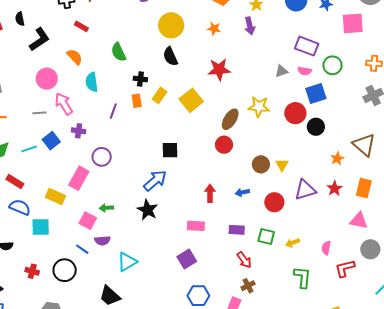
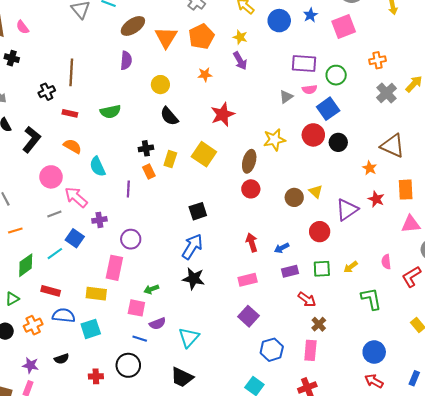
yellow circle: (171, 25) -> (160, 85), size x0.7
green semicircle: (119, 52) -> (110, 112), moved, turned -60
blue arrow: (242, 192) -> (282, 248), moved

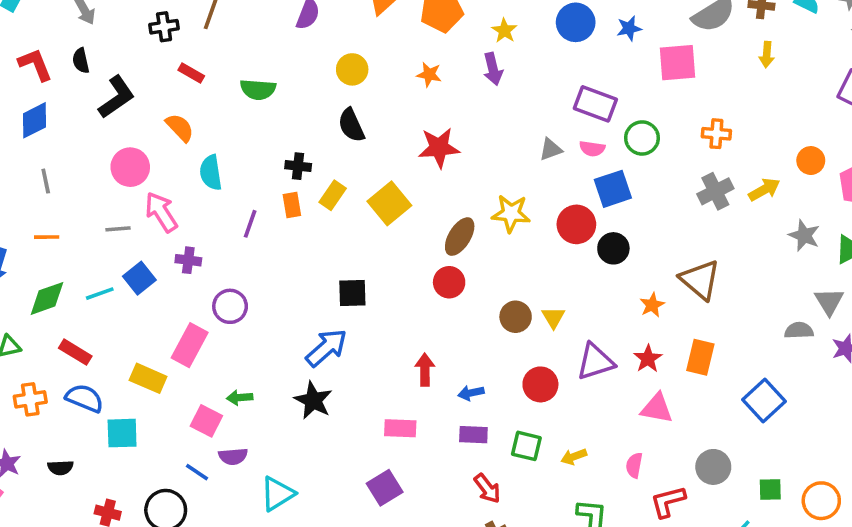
pink triangle: (411, 224) -> (657, 408), moved

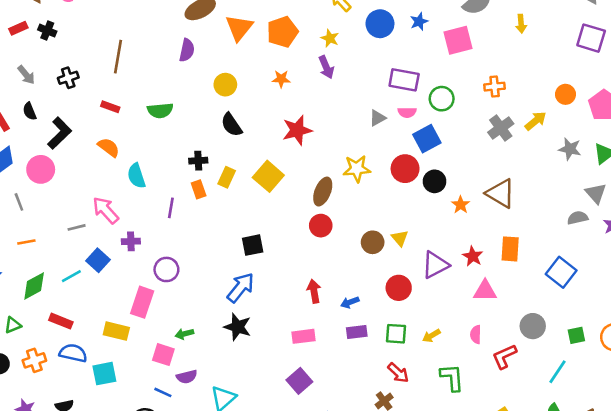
black cross: (164, 27) -> (68, 78), moved
pink circle: (130, 167) -> (41, 169), moved
orange star: (652, 305) -> (461, 205), moved
red arrow: (487, 488) -> (398, 373), moved

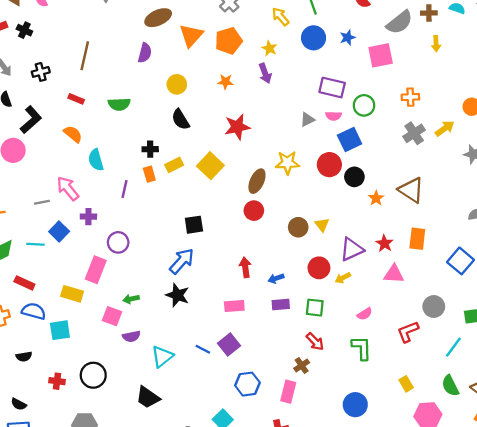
yellow rectangle: (227, 177) -> (174, 165), turned 36
cyan line: (71, 276) -> (35, 244), turned 30
pink semicircle: (476, 334) -> (365, 314), moved, turned -126
yellow arrow: (431, 336) -> (343, 278), moved
blue line: (163, 392) -> (203, 349), moved

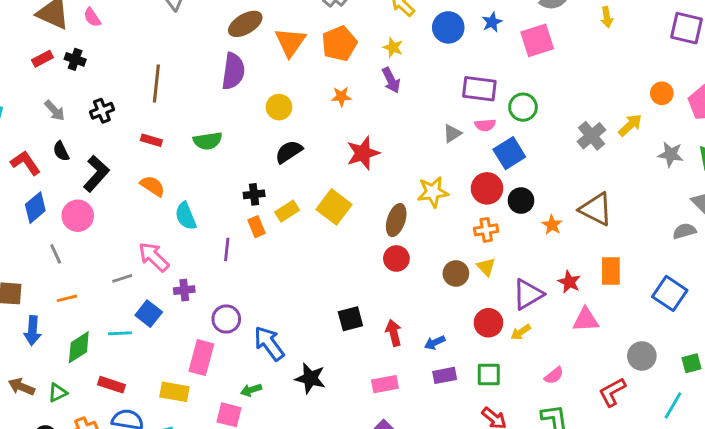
purple semicircle: (145, 53) -> (233, 71), size x1.4
orange cross: (410, 97) -> (486, 230), moved
black semicircle: (181, 119) -> (289, 152), turned 95
black square: (194, 225) -> (350, 319), moved
blue arrow: (182, 261) -> (269, 343), moved, turned -72

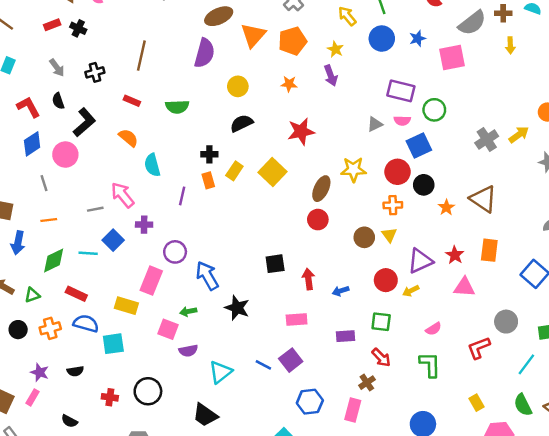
yellow rectangle: (287, 211) -> (234, 171), turned -30
purple rectangle: (445, 375) -> (345, 336), moved

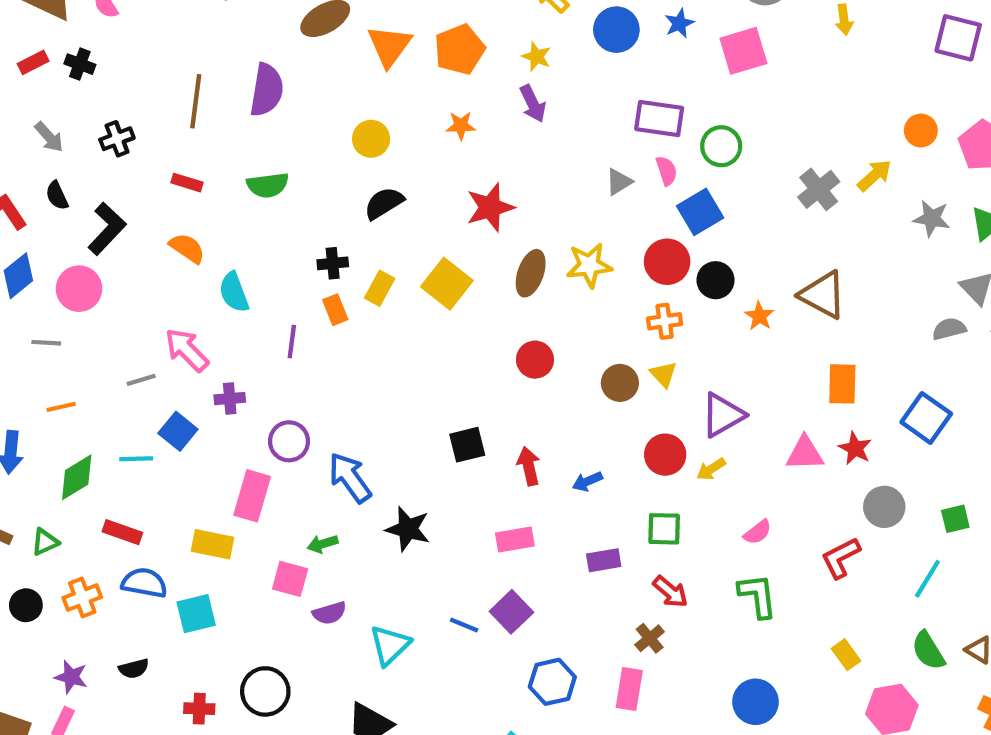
purple semicircle: (204, 53) -> (267, 90), moved
pink semicircle: (402, 121) -> (666, 171), turned -105
gray line: (44, 183) -> (46, 343), turned -63
brown ellipse: (321, 189) -> (531, 273), moved
red star: (455, 255) -> (855, 448), moved

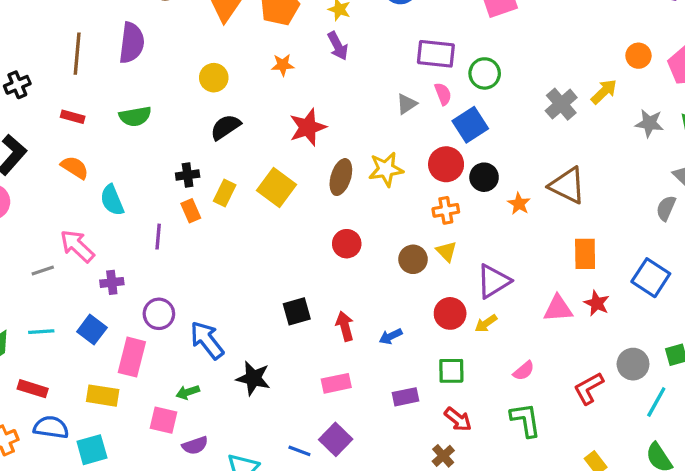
gray semicircle: (949, 329) -> (666, 208), turned -50
blue square: (178, 431) -> (92, 330), moved
gray circle: (884, 507) -> (633, 364), moved

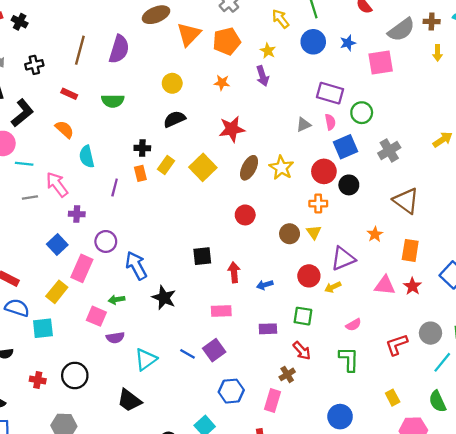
gray cross: (561, 104) -> (389, 150), moved
yellow star: (386, 169) -> (281, 168), turned 30
orange star: (519, 204) -> (375, 234), moved
cyan line: (41, 332) -> (24, 164), moved
yellow rectangle: (103, 396) -> (57, 292), turned -70

